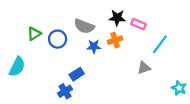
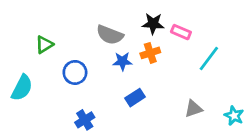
blue circle: (58, 39) -> (75, 72), moved
gray triangle: (144, 68) -> (194, 109), moved
blue rectangle: (77, 74) -> (135, 98), moved

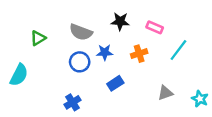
black star: (153, 24) -> (120, 21), moved
gray semicircle: (110, 35) -> (81, 32), moved
orange cross: (150, 53) -> (139, 54), moved
blue circle: (75, 72) -> (80, 62), moved

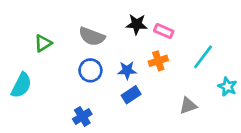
pink rectangle: (155, 27) -> (164, 31), moved
blue star: (105, 52) -> (127, 70), moved
cyan star: (200, 99) -> (227, 87), moved

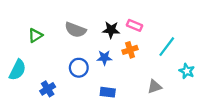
black star: (137, 24) -> (111, 30), moved
blue circle: (90, 70) -> (79, 68), moved
blue rectangle: (131, 95) -> (108, 92), moved, turned 40
blue cross: (82, 116) -> (48, 89), moved

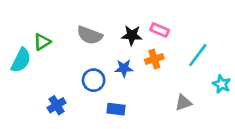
cyan semicircle: (18, 70) -> (21, 60), moved
blue rectangle: (108, 92) -> (116, 109), moved

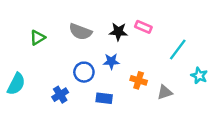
orange cross: (154, 59) -> (139, 80), moved, turned 35
cyan semicircle: (21, 60) -> (16, 84), moved
blue cross: (57, 105) -> (60, 95), moved

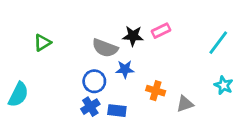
pink rectangle: (143, 27) -> (161, 31), turned -49
gray semicircle: (80, 32) -> (105, 48), moved
cyan line: (178, 49) -> (218, 43), moved
blue cross: (60, 95) -> (90, 107), moved

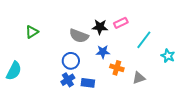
cyan line: (218, 43) -> (144, 40), moved
blue star: (125, 69) -> (103, 52), moved
cyan star: (224, 85) -> (168, 56), moved

